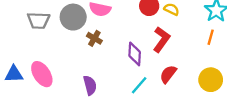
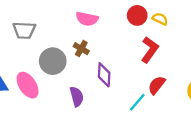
gray circle: (73, 17) -> (53, 61), moved
purple diamond: (135, 54) -> (104, 75), moved
cyan line: (139, 85) -> (137, 102), moved

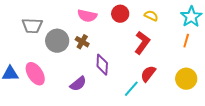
red circle: (137, 15) -> (120, 14), moved
gray circle: (53, 61) -> (57, 41), moved
purple semicircle: (77, 97) -> (78, 84), turned 66

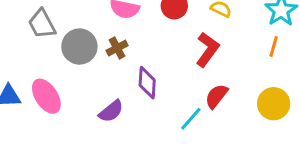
gray trapezoid: (32, 26) -> (42, 24), turned 60
brown cross: (82, 42) -> (117, 48), turned 32

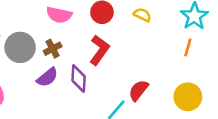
red L-shape: (207, 50) -> (99, 50), moved
purple semicircle: (111, 111) -> (47, 77), moved

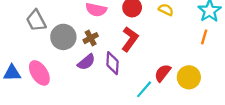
yellow circle: (188, 97) -> (189, 77), moved

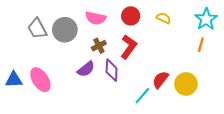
gray circle: (63, 37) -> (65, 30), moved
brown cross: (91, 38) -> (99, 46), moved

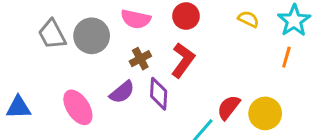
yellow semicircle: (164, 18) -> (248, 19), moved
pink ellipse: (40, 80) -> (78, 107), moved

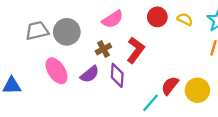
red circle: (186, 16) -> (157, 17), moved
pink semicircle: (136, 19) -> (113, 19), moved, turned -45
gray trapezoid: (52, 34) -> (37, 31), turned 105
pink ellipse: (78, 107) -> (56, 71), moved

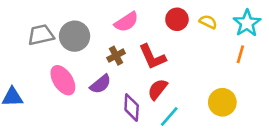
red L-shape: (136, 50) -> (152, 57), turned 120
purple diamond: (117, 75) -> (132, 107), moved
red semicircle: (170, 86) -> (158, 89), moved

